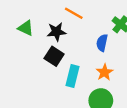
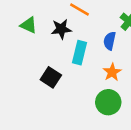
black square: (54, 56) -> (51, 77), moved
cyan rectangle: (73, 76) -> (80, 53), moved

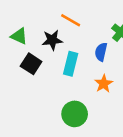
black square: (51, 77) -> (31, 64), moved
green circle: (108, 102) -> (75, 114), moved

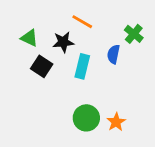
orange star: (104, 84) -> (116, 122), moved

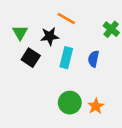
green triangle: (29, 38) -> (20, 33), turned 35
blue semicircle: (113, 54) -> (93, 59), moved

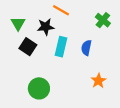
green circle: (70, 103) -> (39, 88), moved
orange star: (96, 106) -> (98, 81), moved

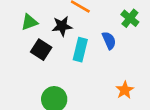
green triangle: (18, 23) -> (29, 22), turned 40
blue semicircle: (86, 48) -> (109, 40), moved, turned 144

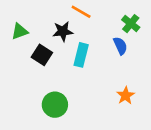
green triangle: (29, 22) -> (20, 31), moved
blue semicircle: (109, 40) -> (120, 46), moved

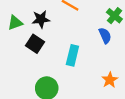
black star: (63, 31) -> (41, 19), moved
cyan rectangle: (81, 55) -> (72, 55), moved

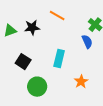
black square: (35, 44) -> (23, 62), moved
orange star: (110, 80) -> (81, 82), moved

